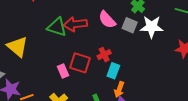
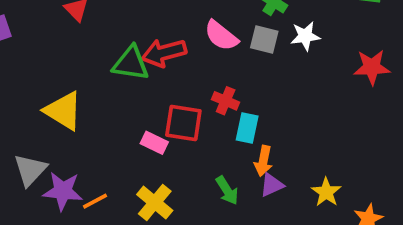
white star: (152, 27) -> (305, 36), size x0.7
red cross: (104, 55) -> (226, 101), turned -32
pink rectangle: (63, 71) -> (154, 143), turned -32

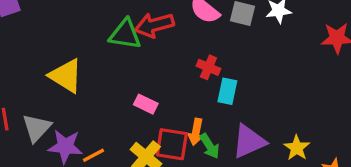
red square: (183, 123) -> (172, 144), moved
orange arrow: (263, 161) -> (196, 132), moved
purple triangle: (272, 185) -> (249, 141), size x1.6

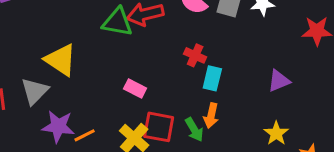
gray triangle: (37, 128) -> (35, 91), moved
orange arrow: (196, 132) -> (211, 116), moved
purple triangle: (249, 141) -> (279, 81), moved, size x0.7

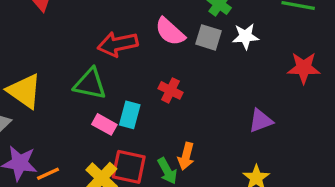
green triangle: (117, 22) -> (90, 84), moved
cyan rectangle: (212, 78) -> (130, 115), moved

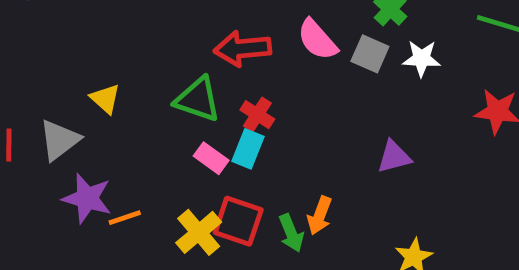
red cross: (171, 90) -> (257, 115), moved
yellow triangle: (24, 91) -> (105, 99), size x0.6
purple triangle: (261, 121) -> (394, 157), moved

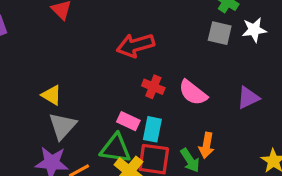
pink semicircle: (317, 40) -> (193, 93), moved
green triangle: (198, 99) -> (116, 148), moved
gray triangle: (59, 140) -> (63, 126), moved
cyan rectangle: (248, 149) -> (152, 129), moved

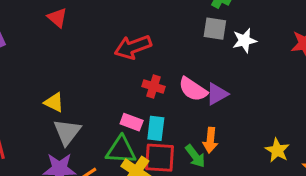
white star: (254, 30) -> (244, 41), moved
purple triangle: (248, 98) -> (217, 94), moved

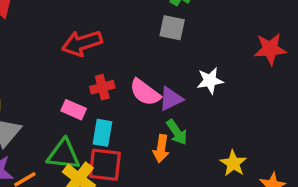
white star: (244, 41) -> (210, 81), moved
red cross: (154, 87) -> (102, 87), turned -35
pink rectangle: (132, 122) -> (74, 110), moved
green arrow: (195, 156) -> (177, 132), moved

